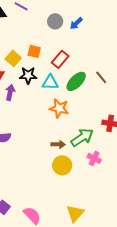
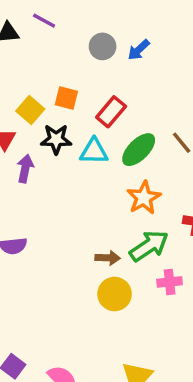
orange star: (59, 108) -> (144, 198), moved, turned 30
pink cross: (94, 158) -> (170, 282), turned -32

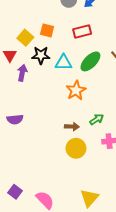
red rectangle: (111, 112) -> (82, 31), moved, turned 36
orange star: (144, 198) -> (76, 90), moved
green arrow: (149, 246) -> (97, 119), size x0.6

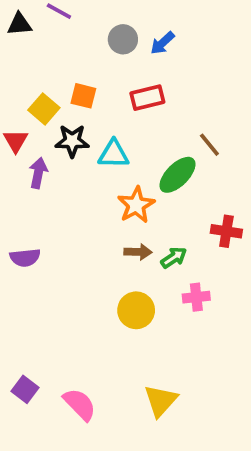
green ellipse: (90, 61) -> (177, 175), moved
brown arrow: (72, 127) -> (138, 252), moved

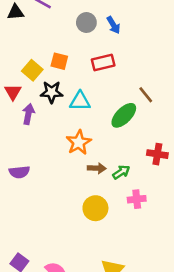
blue arrow: (162, 43) -> (113, 25), turned -78
orange star: (136, 205) -> (79, 142), moved

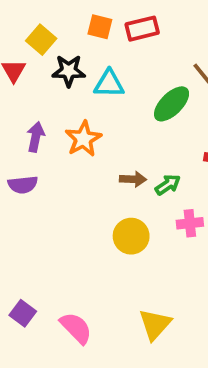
orange square: (59, 61) -> (100, 27), moved
purple arrow: (28, 114) -> (36, 137), moved
orange star: (79, 142) -> (83, 139), moved

